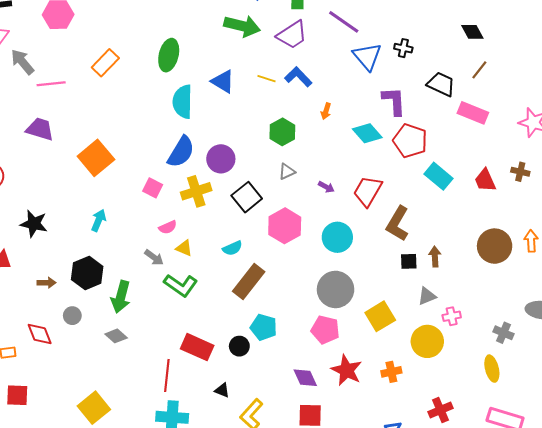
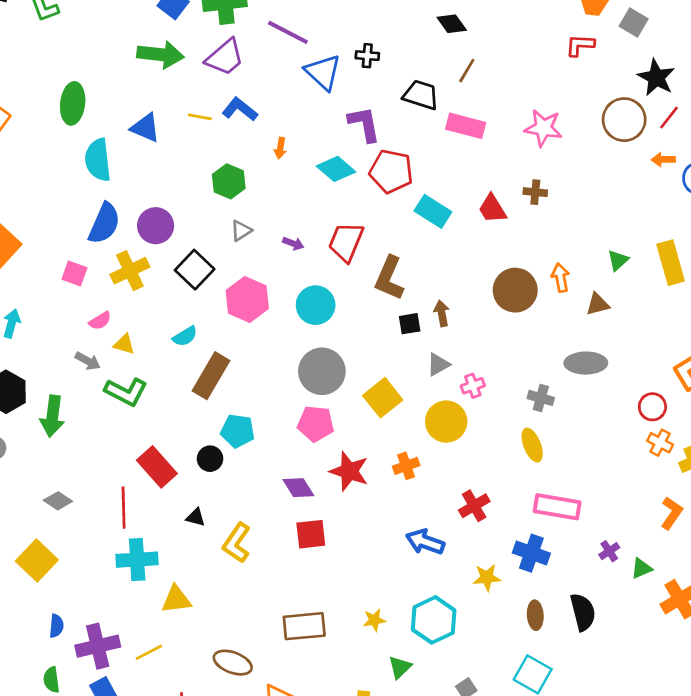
gray diamond: (116, 336) -> (58, 501), moved
red rectangle: (197, 347) -> (157, 467), turned 32

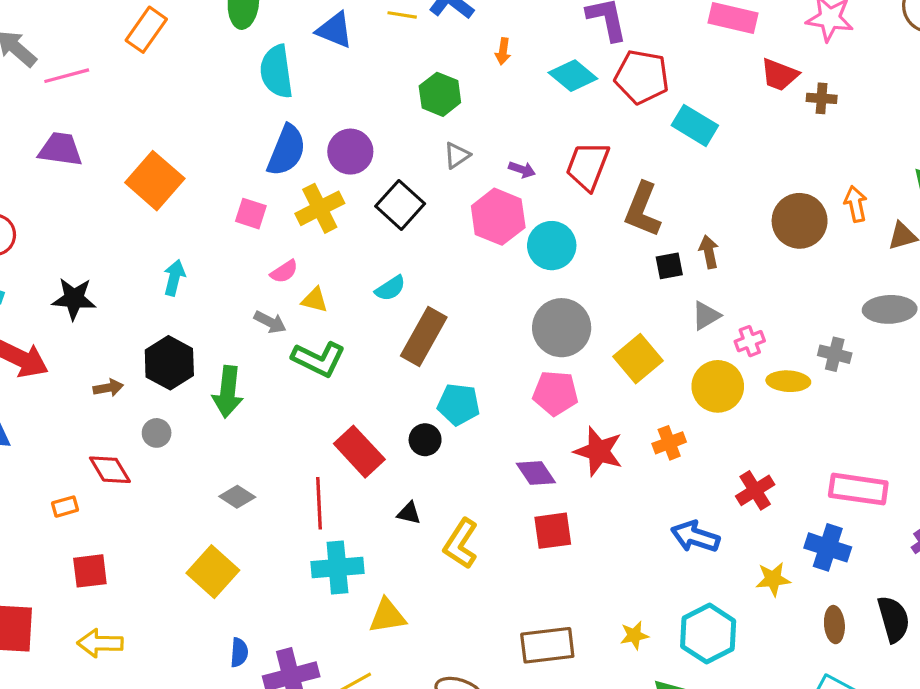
red trapezoid: (492, 209) -> (779, 75), moved, turned -36
pink hexagon: (247, 299) -> (498, 217), moved
yellow ellipse: (532, 445) -> (788, 381), moved, turned -64

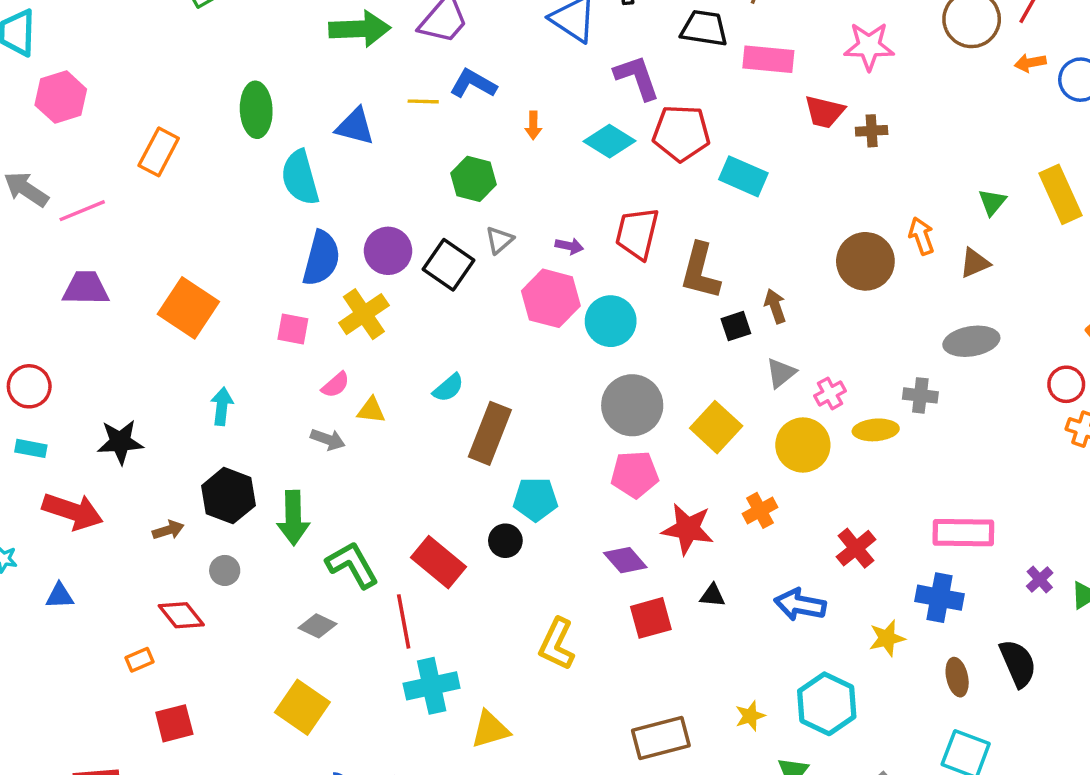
black square: (400, 205) -> (448, 265), moved
green L-shape: (319, 359) -> (352, 565), moved, turned -138
black triangle: (409, 513) -> (712, 595), moved

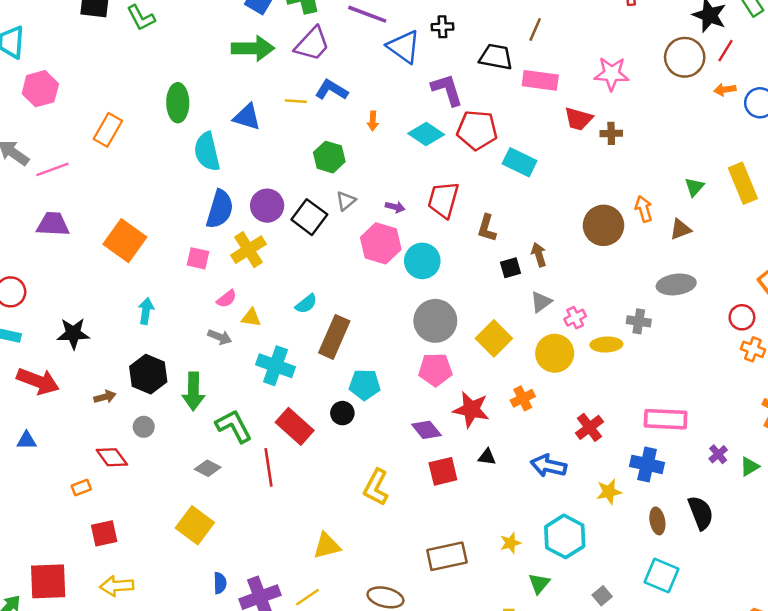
brown L-shape: (700, 271) -> (487, 228), size x0.7
cyan cross: (432, 686) -> (275, 366), moved, turned 30

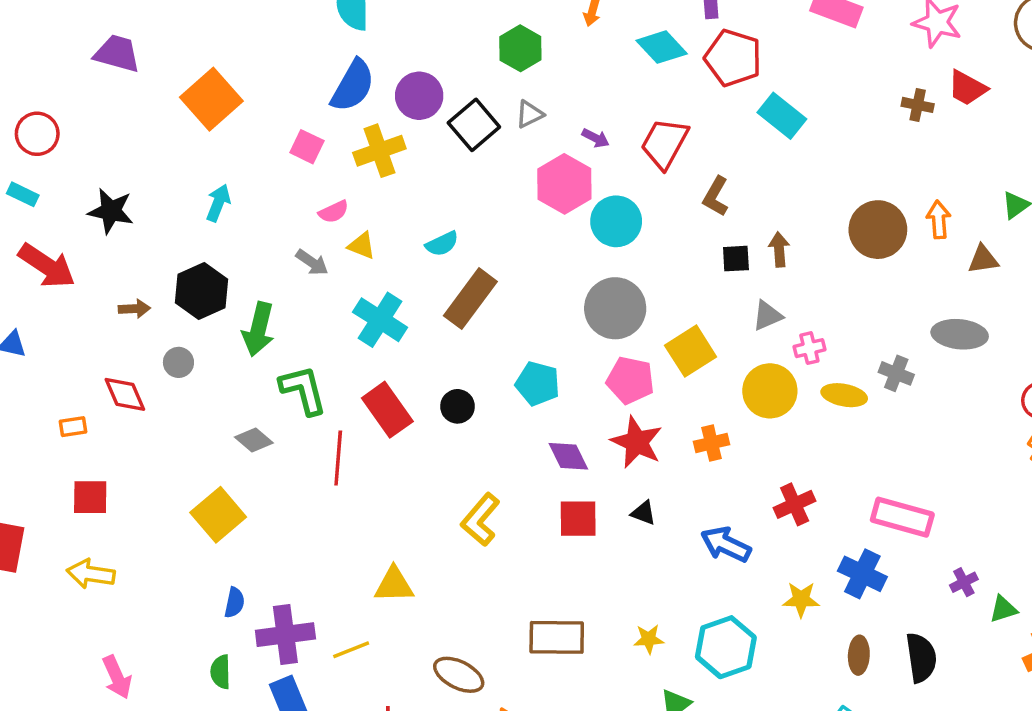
red trapezoid: (578, 119) -> (967, 88), moved
pink pentagon: (435, 370) -> (630, 380), moved
cyan pentagon: (365, 385) -> (538, 384), moved

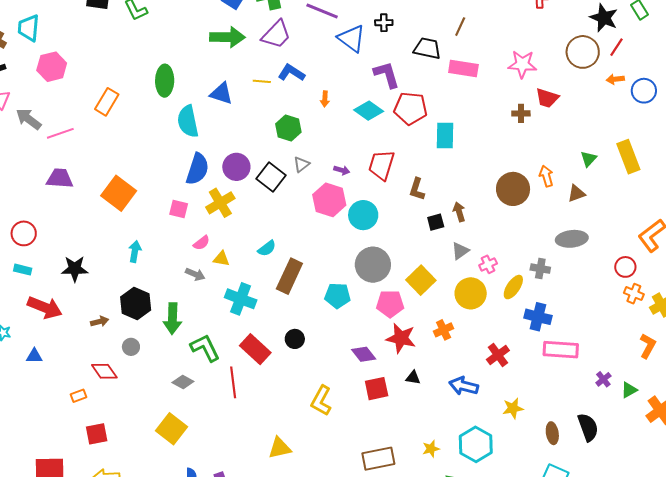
cyan rectangle: (782, 116) -> (445, 136), turned 64
cyan pentagon: (538, 384) -> (338, 296), moved
yellow ellipse: (844, 395) -> (513, 287), turned -55
blue cross: (862, 574) -> (538, 317), moved

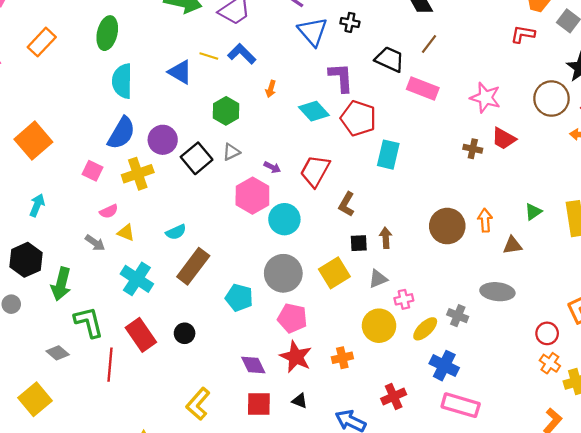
blue triangle: (221, 94) -> (180, 72), moved
yellow square: (421, 280) -> (334, 273), moved

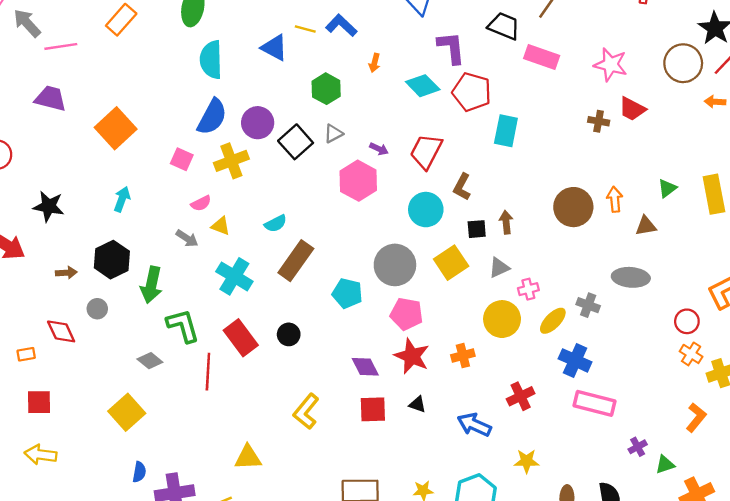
cyan circle: (284, 219) -> (426, 210), moved

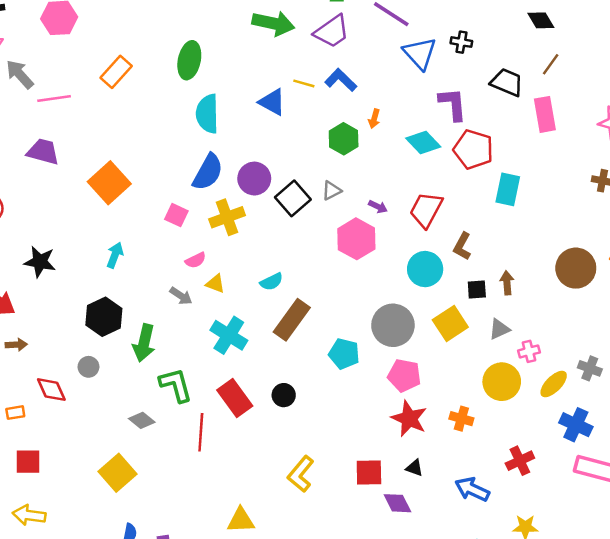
pink rectangle: (542, 57) -> (545, 114), turned 60
green hexagon: (326, 89) -> (344, 139), moved
brown arrow: (66, 273) -> (16, 345), moved
orange cross: (463, 356) -> (461, 419), turned 30
purple diamond: (365, 367) -> (397, 503), moved

